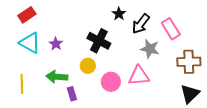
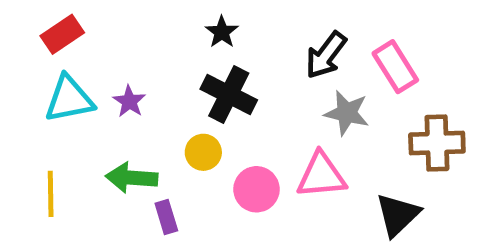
black star: (119, 14) -> (222, 32), moved
cyan triangle: (30, 43) -> (69, 99), turned -40
black triangle: (190, 94) -> (398, 215), moved

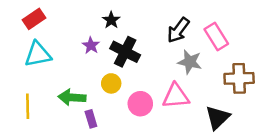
black star: (222, 32) -> (111, 20), moved
purple star: (129, 101) -> (91, 45), moved

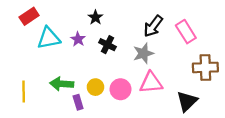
black cross: (125, 52) -> (107, 45), size x0.7
cyan triangle: (38, 54) -> (49, 38), moved
gray star: (190, 62) -> (143, 53), moved, turned -30
yellow circle: (111, 83) -> (95, 87), moved

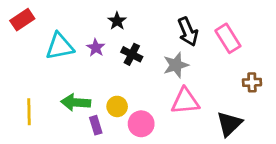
red rectangle: (29, 16) -> (22, 20), moved
black arrow: (153, 26) -> (188, 32), turned -60
brown cross: (205, 67) -> (252, 82), size x0.6
pink circle: (120, 89) -> (141, 124), moved

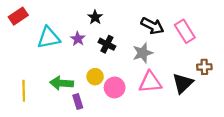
black arrow: (188, 32) -> (152, 26), turned -40
yellow circle: (117, 106) -> (95, 77), moved
pink circle: (141, 124) -> (115, 87), moved
black triangle: (229, 124) -> (183, 83), moved

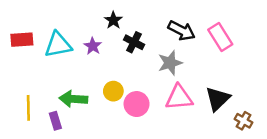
red rectangle: (18, 16) -> (22, 40), moved, turned 30
black cross: (107, 44) -> (134, 42), moved
brown cross: (204, 67) -> (243, 121), moved, turned 32
purple rectangle: (78, 102) -> (55, 121), moved

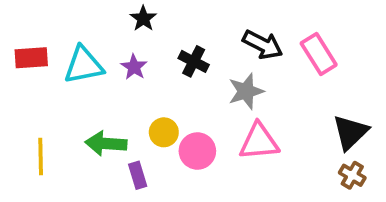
black star: (113, 20) -> (143, 19), moved
black triangle: (218, 99) -> (350, 132), moved
purple rectangle: (55, 121) -> (138, 175), moved

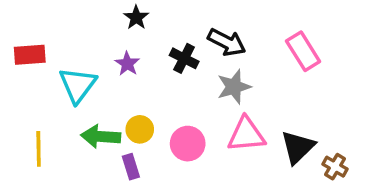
black arrow: (263, 45) -> (227, 42), moved
cyan triangle: (84, 65) -> (78, 85), moved, turned -42
yellow circle: (164, 132) -> (140, 129), moved
black triangle: (350, 132) -> (298, 147), moved

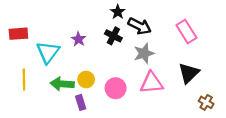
black star: (136, 18) -> (118, 12), moved
black triangle: (298, 147) -> (189, 73), moved
yellow line: (39, 149) -> (24, 79), moved

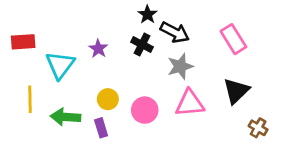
green arrow: (62, 84) -> (66, 117), moved

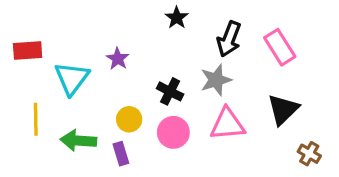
black arrow: (175, 32) -> (229, 39), moved, turned 84
black cross: (142, 45) -> (170, 91), moved

